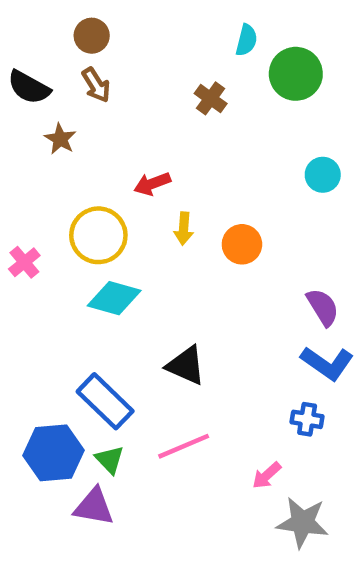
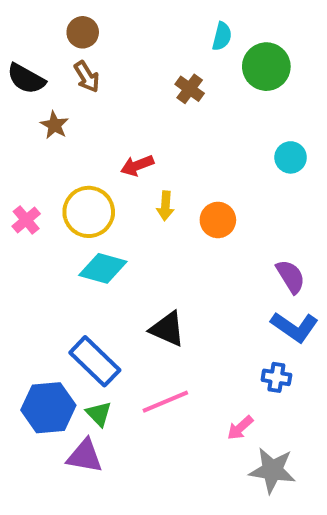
pink cross: (24, 262) -> (26, 220), moved

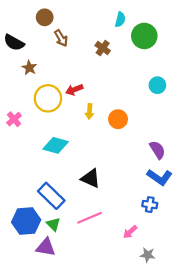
brown arrow: (87, 77) -> (61, 38), moved
yellow circle: (89, 212) -> (48, 98), moved
gray star: (272, 470) -> (148, 255), size x0.6

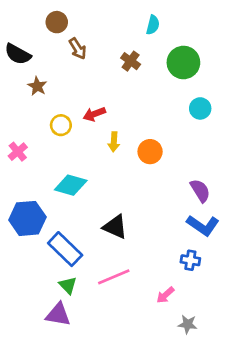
green circle: (144, 36) -> (183, 62), moved
yellow circle: (48, 98) -> (61, 125), size x0.6
blue hexagon: (26, 221) -> (27, 218), moved

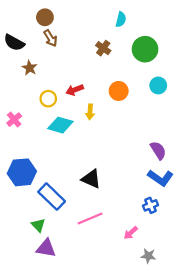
brown arrow: (78, 49) -> (50, 38), moved
orange circle: (150, 152) -> (119, 91), moved
cyan diamond: (71, 185) -> (60, 125), moved
blue cross: (190, 260) -> (151, 205), turned -32
green triangle: (68, 285) -> (38, 225), moved

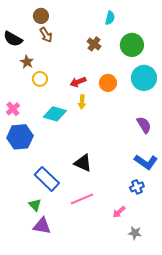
cyan circle: (158, 85) -> (144, 78), size x1.6
red arrow: (75, 90) -> (78, 82), moved
yellow circle: (48, 99) -> (40, 79), moved
purple semicircle: (158, 150) -> (144, 125), moved
blue hexagon: (22, 172) -> (20, 137), moved

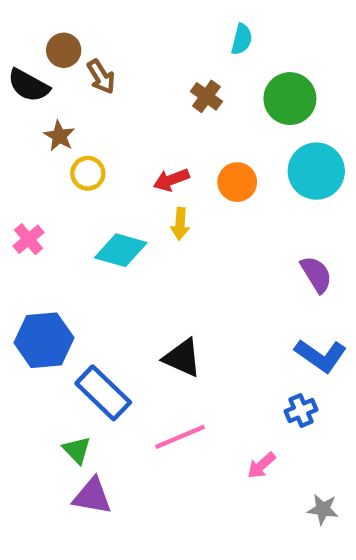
brown circle: (41, 16) -> (64, 50), moved
blue hexagon: (20, 137) -> (44, 340), moved
gray star: (135, 233) -> (323, 509), moved

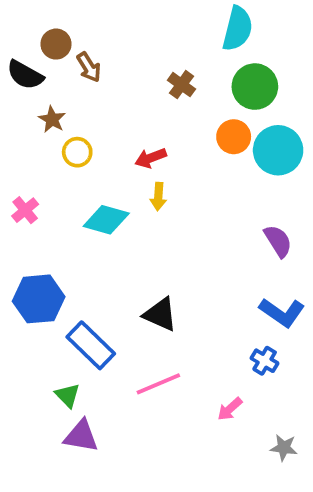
cyan semicircle: (242, 39) -> (238, 29), moved, size x1.6
orange circle: (237, 182) -> (234, 137), moved
blue cross: (301, 411) -> (265, 361), turned -36

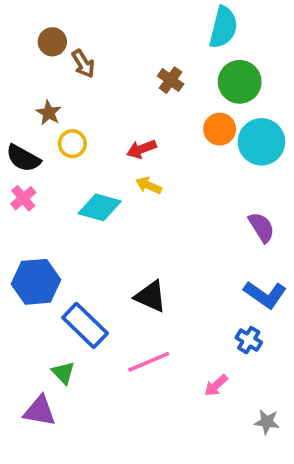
black semicircle: (25, 75) -> (23, 158), moved
yellow arrow: (158, 197) -> (149, 185), turned 110
purple triangle: (81, 436) -> (40, 411), moved

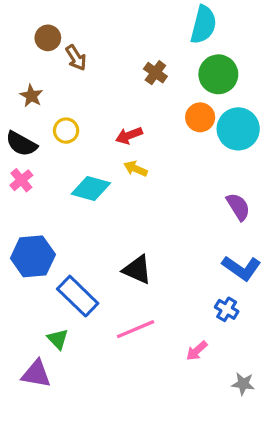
brown star: (49, 113) -> (31, 96), moved

